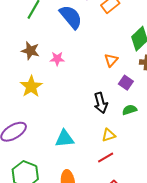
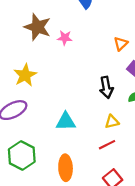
brown star: (30, 51) -> (37, 27), size x1.4
yellow star: (31, 87) -> (25, 75), moved

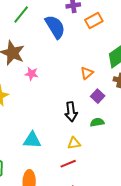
pink star: (65, 38) -> (32, 74), moved

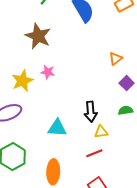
pink star: (32, 74) -> (48, 72), moved
black arrow: (71, 112) -> (91, 112), moved

